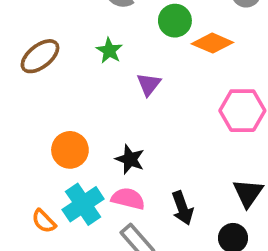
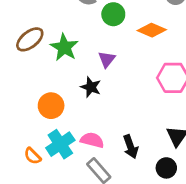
green circle: (175, 21) -> (113, 14), moved
green star: (109, 51) -> (64, 47), moved, size x1.5
black star: (130, 159) -> (91, 87), moved

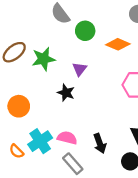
green star: (64, 47) -> (43, 59), turned 30
orange circle: (51, 106) -> (19, 106), moved

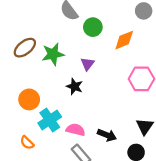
orange diamond: (118, 44) -> (124, 40), turned -45
cyan cross: (40, 141) -> (50, 120), moved
black arrow: (100, 143) -> (107, 135), turned -48

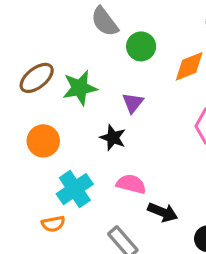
orange circle: (29, 99) -> (43, 141), moved
pink semicircle: (76, 130) -> (131, 184), moved
orange semicircle: (27, 143) -> (53, 224), moved, turned -56

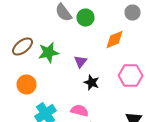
green circle: (141, 46) -> (86, 18), moved
black star: (113, 138) -> (92, 82), moved

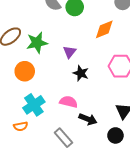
orange circle: (26, 84) -> (25, 71), moved

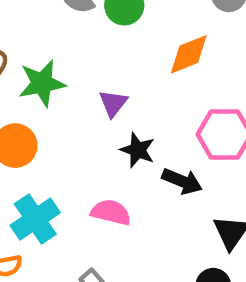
black arrow: (88, 119) -> (182, 181), moved

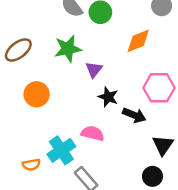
green star: (42, 83) -> (68, 49), moved
cyan cross: (35, 219) -> (61, 150), moved

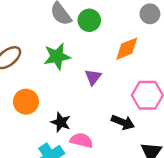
purple triangle: (94, 70) -> (93, 77), moved
black star: (108, 97) -> (61, 122), moved

